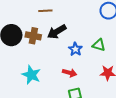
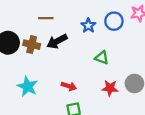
blue star: (75, 49) -> (88, 26), moved

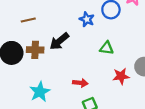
brown line: (46, 18) -> (28, 20), moved
cyan star: (27, 86) -> (40, 92), turned 30

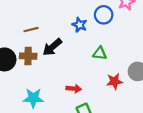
brown line: (28, 20) -> (31, 30), moved
cyan star: (40, 92) -> (33, 98), turned 30

